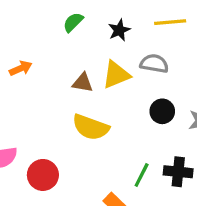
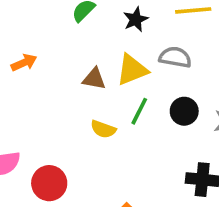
yellow semicircle: (91, 127) -> (103, 129), size x0.6
green line: (142, 175) -> (139, 111), moved

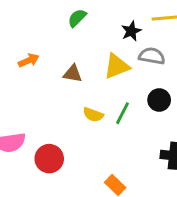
black star: (136, 19) -> (131, 31), moved
brown triangle: (94, 79) -> (73, 74), moved
green line: (139, 111) -> (122, 113), moved

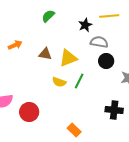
yellow triangle: (117, 66) -> (68, 58), moved
black circle: (159, 100) -> (106, 61), moved

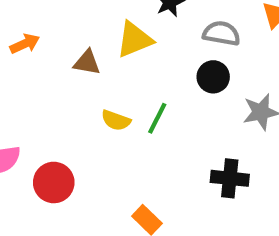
gray semicircle: (99, 42) -> (221, 33), moved
yellow triangle: (68, 58) -> (135, 40), moved

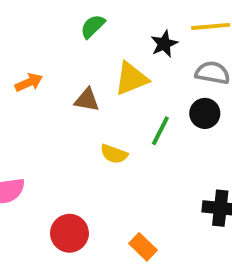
green line: (157, 118) -> (160, 131), moved
red circle: (54, 182) -> (69, 233), moved

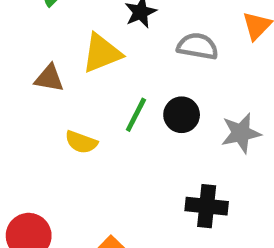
black circle: (205, 113) -> (182, 115), moved

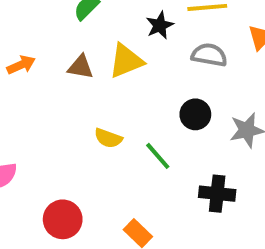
brown triangle: (49, 78) -> (81, 67), moved
green line: (136, 115) -> (158, 156), moved, turned -68

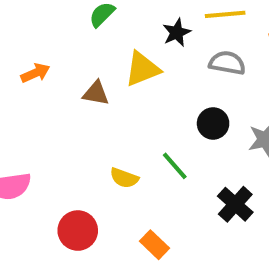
brown triangle: (81, 67) -> (96, 93), moved
yellow semicircle: (108, 138) -> (124, 178), moved
black cross: (217, 194) -> (235, 204), turned 36

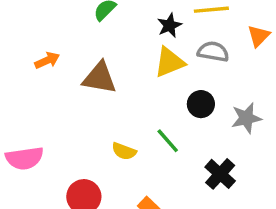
yellow triangle: (142, 69) -> (169, 62), moved
brown triangle: (96, 93) -> (100, 78), size x1.5

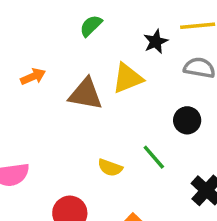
yellow triangle: (169, 62) -> (128, 78), moved

